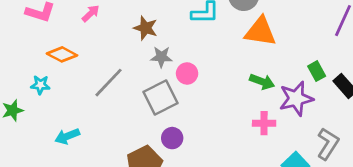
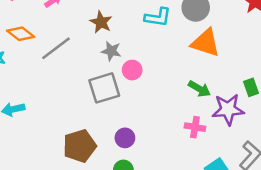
gray line: (108, 83) -> (56, 48), moved
purple circle: (172, 138) -> (125, 138), moved

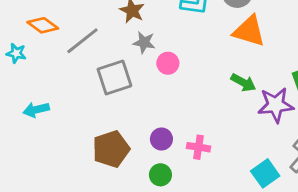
gray square: (104, 88) -> (114, 77), moved
pink cross: (195, 127) -> (198, 147), moved

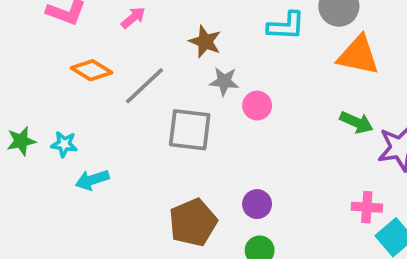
cyan star: (16, 53) -> (64, 144), moved
gray square: (114, 77) -> (190, 130), turned 30
pink cross: (198, 147) -> (367, 207), moved

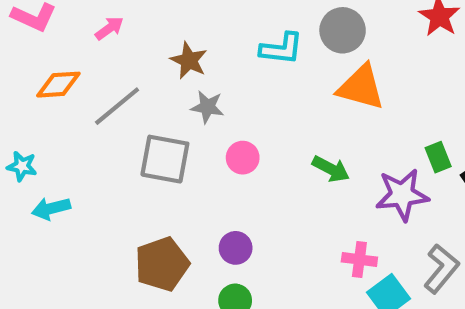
orange diamond: (92, 70) -> (58, 85), turned -39
pink circle: (257, 106) -> (243, 158), moved
green arrow: (357, 122) -> (331, 169), moved

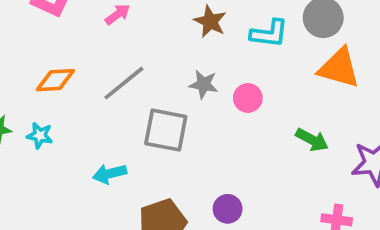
brown star: (189, 60) -> (210, 21), moved
orange diamond: (58, 85) -> (55, 80), moved
pink circle: (243, 158) -> (248, 98), moved
cyan arrow: (51, 208) -> (110, 174), moved

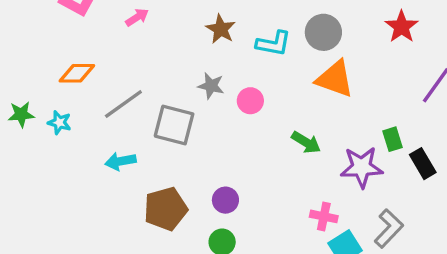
gray line: (124, 83) -> (123, 104), moved

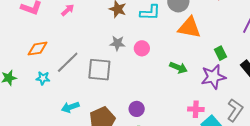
cyan star: (59, 123) -> (43, 78), moved
green rectangle: (393, 139) -> (220, 53), moved
cyan arrow: (120, 161) -> (70, 107), moved

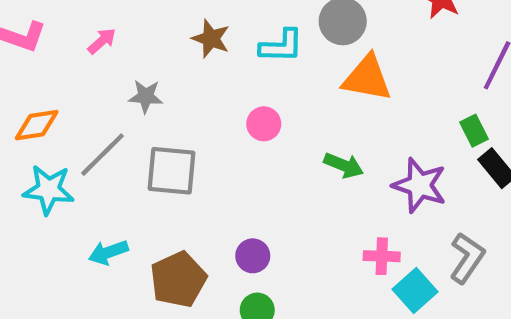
gray star: (117, 43) -> (146, 96), moved
green rectangle: (220, 53) -> (474, 131), moved
purple star: (213, 77) -> (420, 185), turned 30
cyan star: (43, 78) -> (49, 190), size x1.6

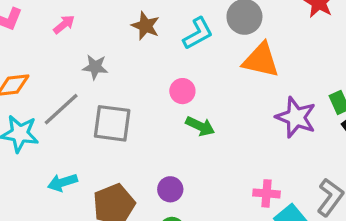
cyan L-shape: (281, 46) -> (198, 33), turned -32
green arrow: (344, 165) -> (200, 126), moved
purple star: (420, 185) -> (296, 117), moved

